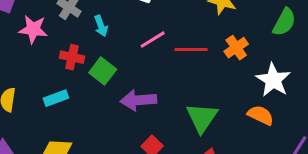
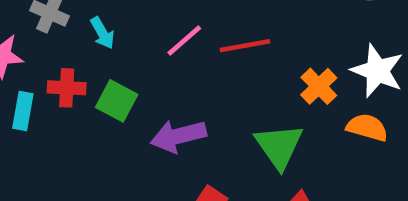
orange cross: (236, 48) -> (319, 86), moved
cyan rectangle: (56, 98) -> (23, 111), moved, turned -50

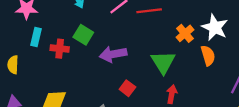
red cross: (67, 88) -> (60, 49), moved
orange semicircle: (367, 127) -> (208, 55), turned 54

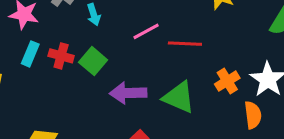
red cross: (60, 49) -> (61, 56), moved
green triangle: (163, 62) -> (179, 97), moved, turned -44

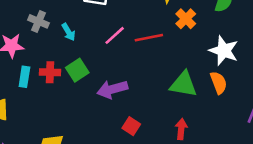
green square: (93, 61) -> (77, 70), turned 30
orange cross: (227, 81) -> (186, 19), moved
green triangle: (179, 97) -> (184, 84), moved

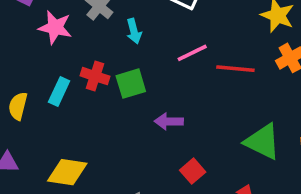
cyan rectangle: (24, 77) -> (59, 91), moved
purple arrow: (112, 89) -> (169, 121), size x0.7
red square: (131, 126) -> (193, 171), moved

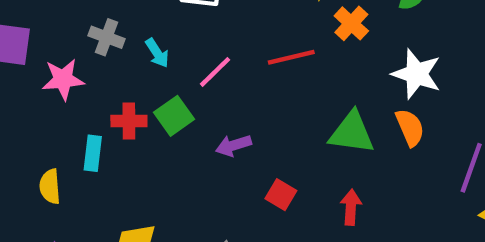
pink line: (192, 53) -> (215, 72), moved

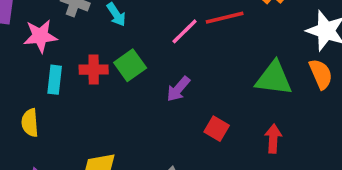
pink line: (215, 72) -> (185, 31), moved
purple arrow: (234, 145) -> (178, 89), turned -32
cyan rectangle: (93, 153) -> (55, 80), moved

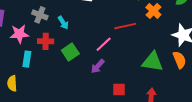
pink line: (185, 31) -> (104, 44), moved
red cross: (94, 70) -> (46, 41), moved
red square: (217, 129) -> (119, 90), turned -32

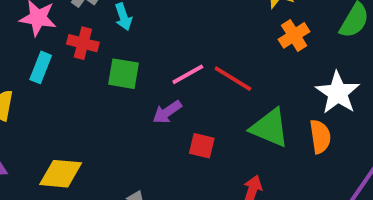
red line: (125, 26) -> (233, 79), moved, turned 30
green square: (70, 52) -> (123, 74), turned 30
red square: (119, 90) -> (202, 146), moved

